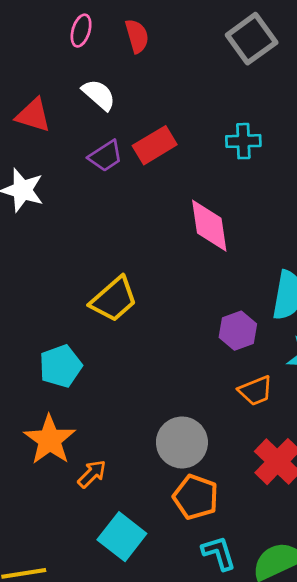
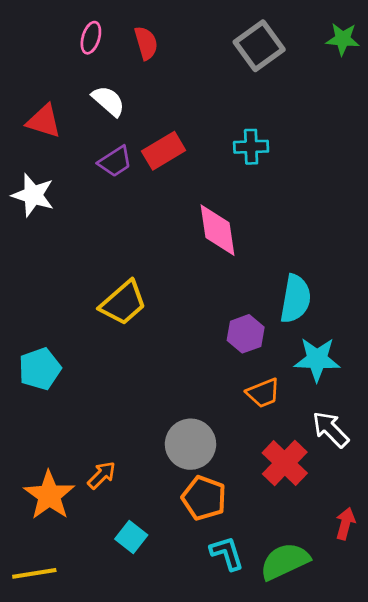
cyan pentagon: (61, 366) -> (40, 369), moved
orange star: (50, 440) -> (49, 495), moved
cyan square: (122, 537) -> (131, 537), size x0.7

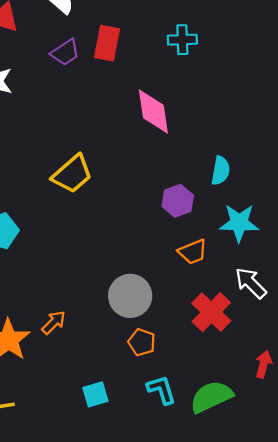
red rectangle: (164, 151) -> (107, 43), turned -48
cyan semicircle: (295, 299) -> (221, 171), size x0.7
orange pentagon: (204, 498) -> (142, 342), size x0.7
cyan square: (131, 537) -> (95, 394), moved, turned 36

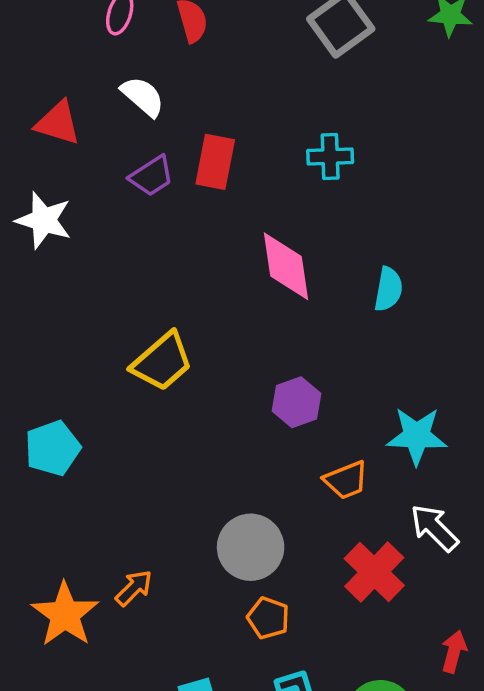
cyan semicircle: (221, 171) -> (388, 289), moved
purple hexagon: (178, 201) -> (297, 402), moved

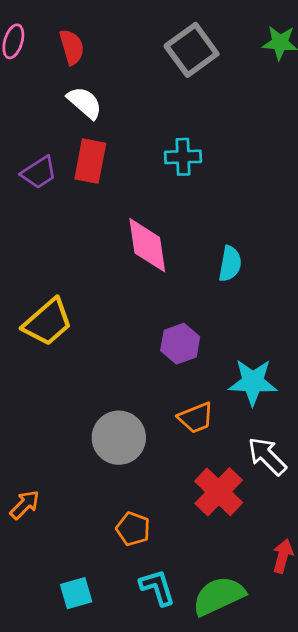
white semicircle: (143, 96) -> (85, 103), moved
purple hexagon: (297, 402) -> (180, 344), moved
gray circle: (251, 547) -> (119, 438), moved

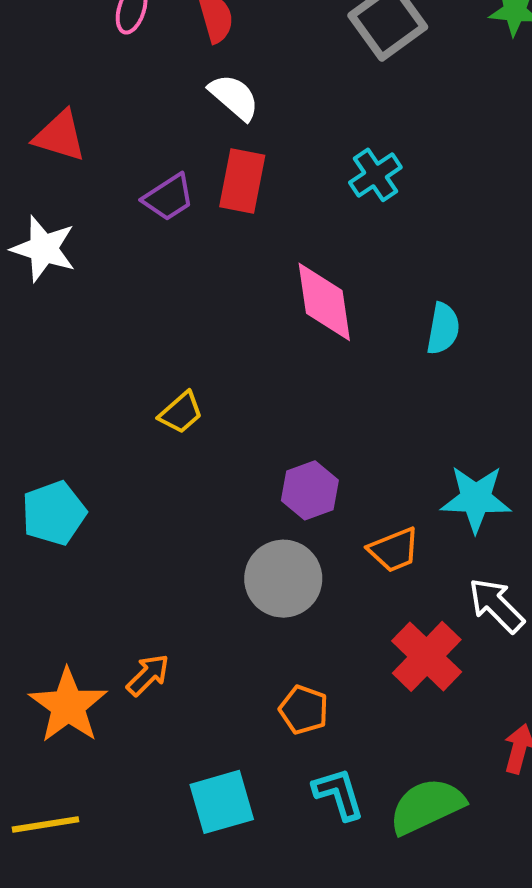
cyan cross: (183, 157) -> (375, 175), turned -32
yellow trapezoid: (48, 322) -> (181, 413), size x0.6
purple hexagon: (180, 344) -> (310, 490), moved
cyan square: (76, 593) -> (222, 802), size x1.4

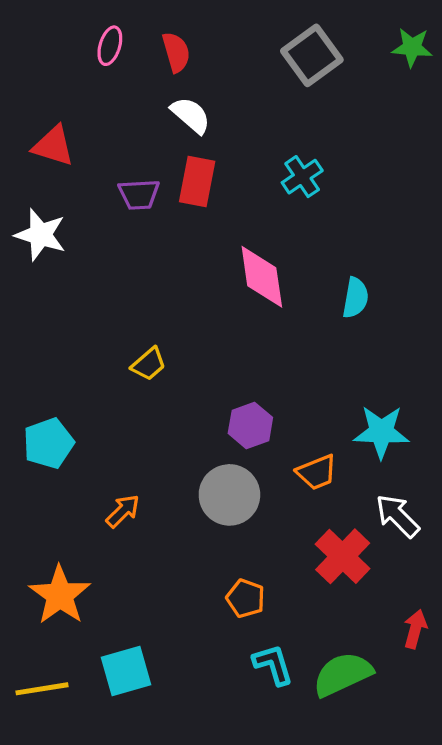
purple trapezoid: (168, 197) -> (139, 194), turned 30
orange arrow: (148, 675) -> (123, 511), moved
cyan square: (222, 802) -> (126, 671), moved

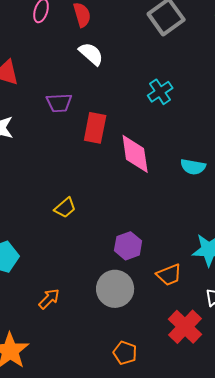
red rectangle: (197, 181) -> (95, 128), moved
cyan semicircle: (355, 298) -> (193, 167), turned 90

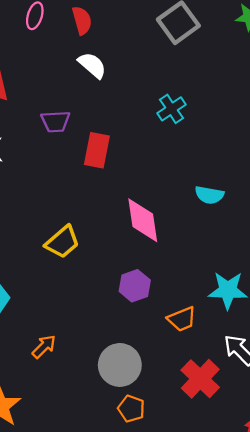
pink diamond: (135, 154) -> (143, 220), moved
yellow trapezoid: (65, 208) -> (62, 242), size x1.4
gray circle: (115, 289) -> (120, 365), moved

